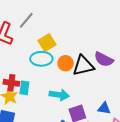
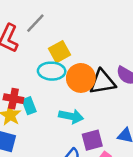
orange circle: (66, 63) -> (81, 78), size x1.5
cyan rectangle: (24, 88) -> (29, 106), turned -32

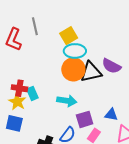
gray line: (35, 23) -> (35, 26), turned -54
yellow square: (59, 52) -> (69, 36), moved
cyan ellipse: (52, 71) -> (75, 51), moved

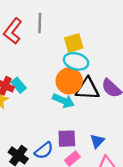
cyan rectangle: (32, 93) -> (19, 85), moved, turned -32
cyan arrow: (67, 101) -> (63, 101), moved
blue triangle: (111, 115) -> (97, 141), turned 48

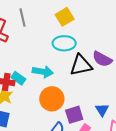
yellow square: (74, 43) -> (65, 17), moved
orange circle: (69, 81) -> (52, 99), moved
cyan arrow: (63, 101) -> (43, 72), moved

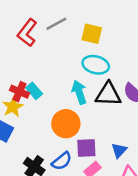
gray line: (22, 17) -> (56, 24), turned 60
yellow square: (65, 17) -> (92, 34), moved, turned 30
cyan arrow: (43, 72) -> (79, 92), moved, turned -132

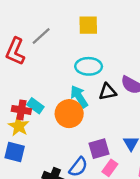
yellow square: (92, 34) -> (88, 25), moved
black triangle: (108, 94) -> (108, 92), size x0.7
orange circle: (66, 124) -> (69, 114), moved

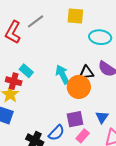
cyan ellipse: (89, 66) -> (100, 37), moved
cyan rectangle: (35, 106) -> (26, 71), moved
orange circle: (69, 114) -> (79, 87), moved

